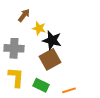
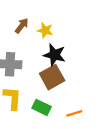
yellow star: (39, 28) -> (45, 30), moved

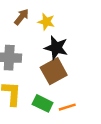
orange line: (74, 113) -> (67, 107), moved

